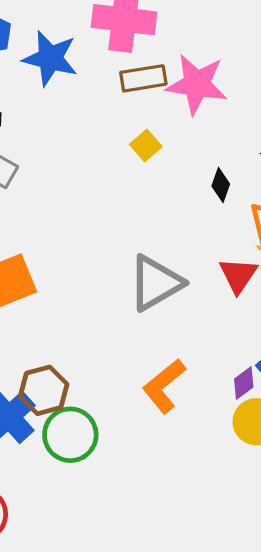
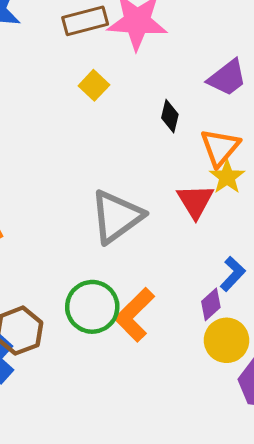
green circle: (70, 435) -> (92, 307), moved

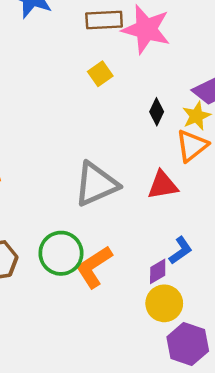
yellow star: (227, 177) -> (197, 116), moved
red triangle: (195, 201) -> (163, 185), turned 40

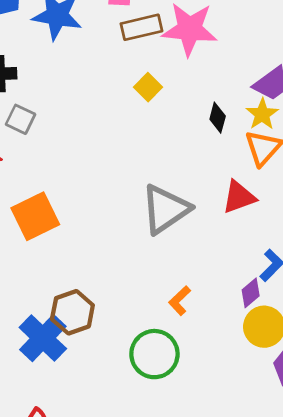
green circle: (61, 253) -> (154, 354), moved
orange L-shape: (94, 267) -> (180, 301), size x0.6

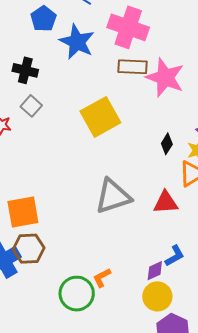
yellow square: (148, 87) -> (100, 117), moved, size x2.0
orange square: (35, 216) -> (23, 212), moved
orange L-shape: (180, 301) -> (102, 278), moved

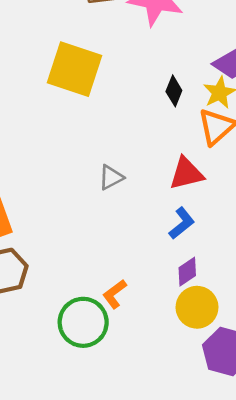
yellow square: (100, 117) -> (75, 69), turned -33
gray triangle: (113, 196) -> (111, 177), size x0.5
blue L-shape: (175, 256) -> (182, 223), moved

